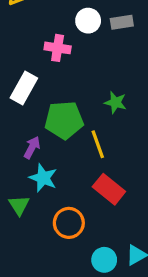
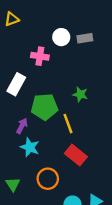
green triangle: (19, 205) -> (13, 184), moved

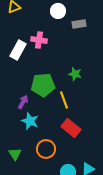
white circle: (61, 37) -> (58, 11), moved
white rectangle: (16, 84) -> (18, 50), moved

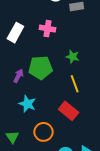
pink cross: (39, 40) -> (48, 29), moved
yellow line: (64, 100) -> (75, 84), moved
purple arrow: (23, 102) -> (18, 76), moved

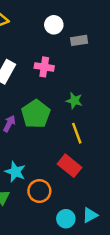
green pentagon: (40, 68) -> (36, 114), turned -30
cyan star: (27, 104) -> (15, 172), moved

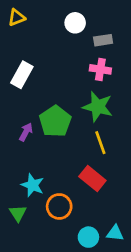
pink cross: (44, 67) -> (100, 69), moved
green star: (74, 101) -> (98, 107), size x1.6
cyan triangle: (90, 215) -> (115, 233), turned 35

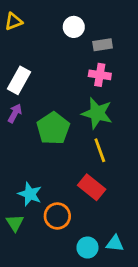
purple arrow: (26, 132) -> (15, 113), moved

